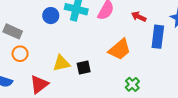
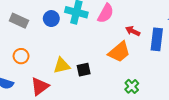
red arrow: (139, 17) -> (133, 31), moved
gray rectangle: (13, 31) -> (19, 21), moved

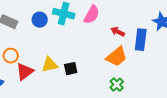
orange trapezoid: (119, 52) -> (117, 57), moved
red triangle: (40, 86) -> (25, 72), moved

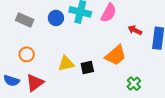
orange trapezoid: (117, 57) -> (116, 55), moved
red triangle: (25, 72) -> (35, 83), moved

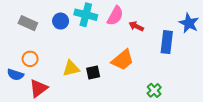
red arrow: (135, 30) -> (136, 26), moved
blue semicircle: (11, 81) -> (15, 75), moved
green cross: (134, 84) -> (154, 90), moved

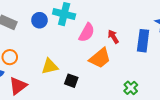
pink semicircle: (115, 16) -> (87, 33), moved
red arrow: (136, 26) -> (113, 37), moved, turned 32
black square: (93, 73) -> (71, 81), moved, turned 32

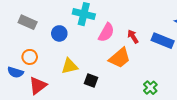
blue circle: (39, 20) -> (59, 33), moved
blue rectangle: (143, 41) -> (163, 41), turned -75

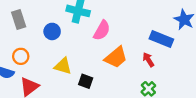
gray rectangle: (28, 22) -> (19, 20), turned 48
red arrow: (133, 37) -> (148, 60), moved
yellow triangle: (70, 66) -> (63, 66), turned 30

